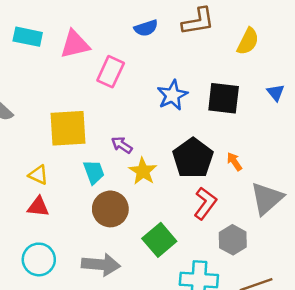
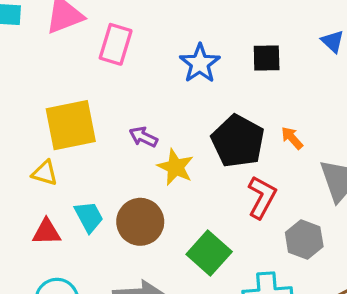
black square: (224, 98) -> (267, 58), size x0.7
cyan trapezoid: (94, 172) -> (89, 217), moved
yellow triangle: (38, 175) -> (45, 173), moved

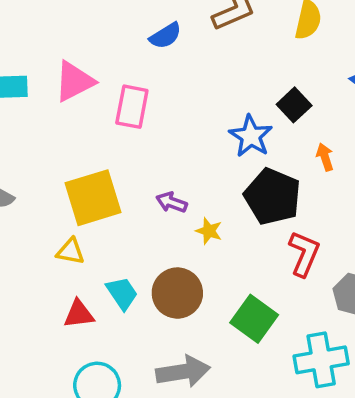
black square: (267, 58) -> (294, 105), turned -36
blue star: (200, 63) -> (251, 136), moved
orange arrow: (292, 138) -> (325, 157), moved, turned 30
yellow star: (175, 167) -> (209, 231), size x0.7

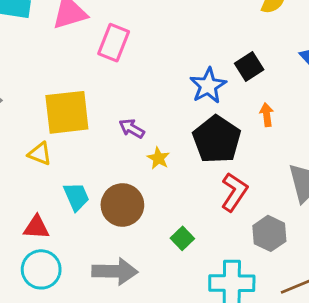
red triangle: (79, 314) -> (36, 227), moved
green square: (254, 319) -> (182, 238), size x0.6

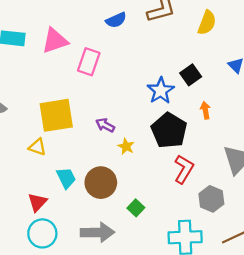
red triangle: (36, 227) -> (37, 202), turned -48
green square: (182, 238) -> (136, 208), moved

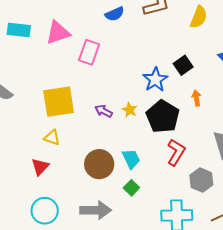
yellow star: (126, 146) -> (130, 110), moved
yellow triangle: (37, 147) -> (52, 138), moved
cyan trapezoid: (66, 178) -> (131, 159), moved
red triangle: (37, 202) -> (40, 167), moved

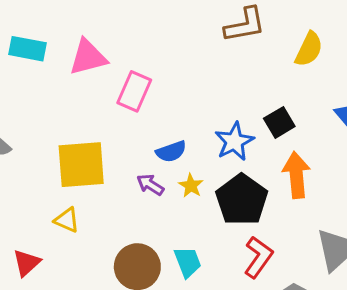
blue semicircle: (115, 14) -> (171, 152), moved
orange arrow: (196, 98) -> (296, 175), size x1.8
red triangle: (40, 167) -> (27, 263), moved

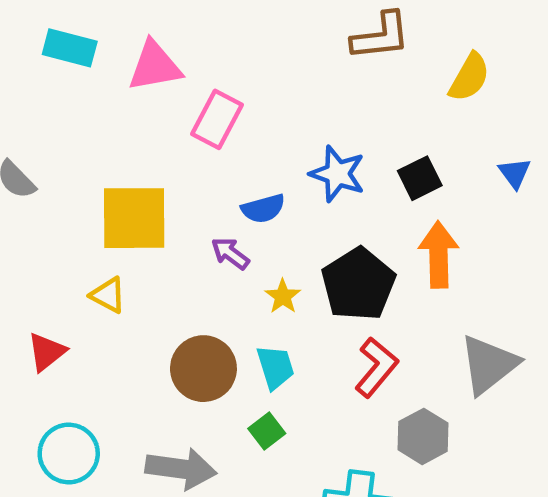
blue star: (234, 141) -> (337, 174), moved, turned -30
yellow star: (191, 186) -> (283, 296), moved

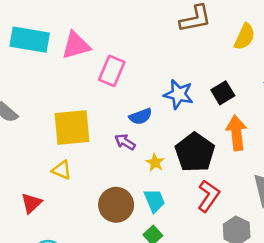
cyan rectangle: (70, 48) -> (30, 40), size x1.4

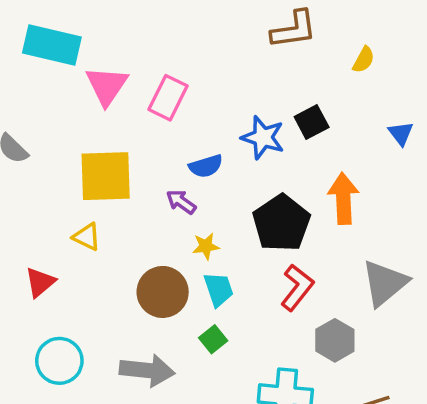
yellow semicircle: (245, 37) -> (364, 60), size x0.7
pink triangle: (76, 45) -> (107, 86), moved, turned -44
black square: (223, 93) -> (312, 122), moved
yellow star: (155, 162) -> (206, 246), moved, turned 30

